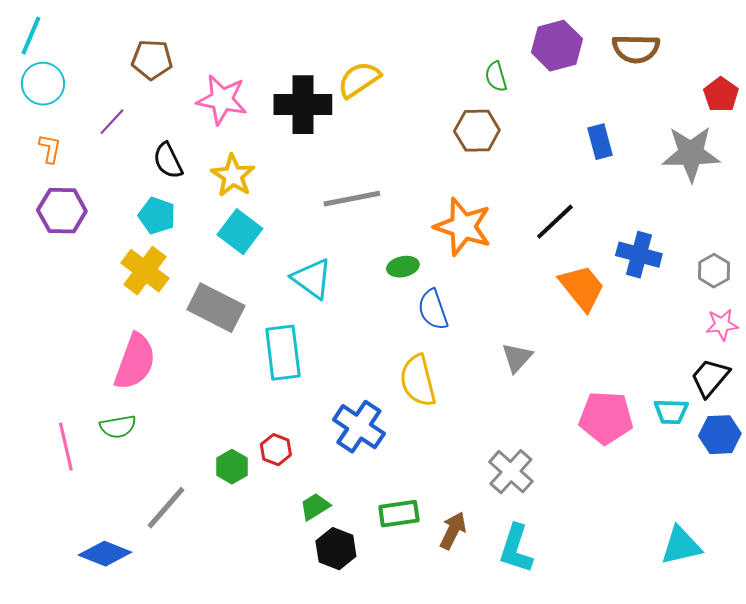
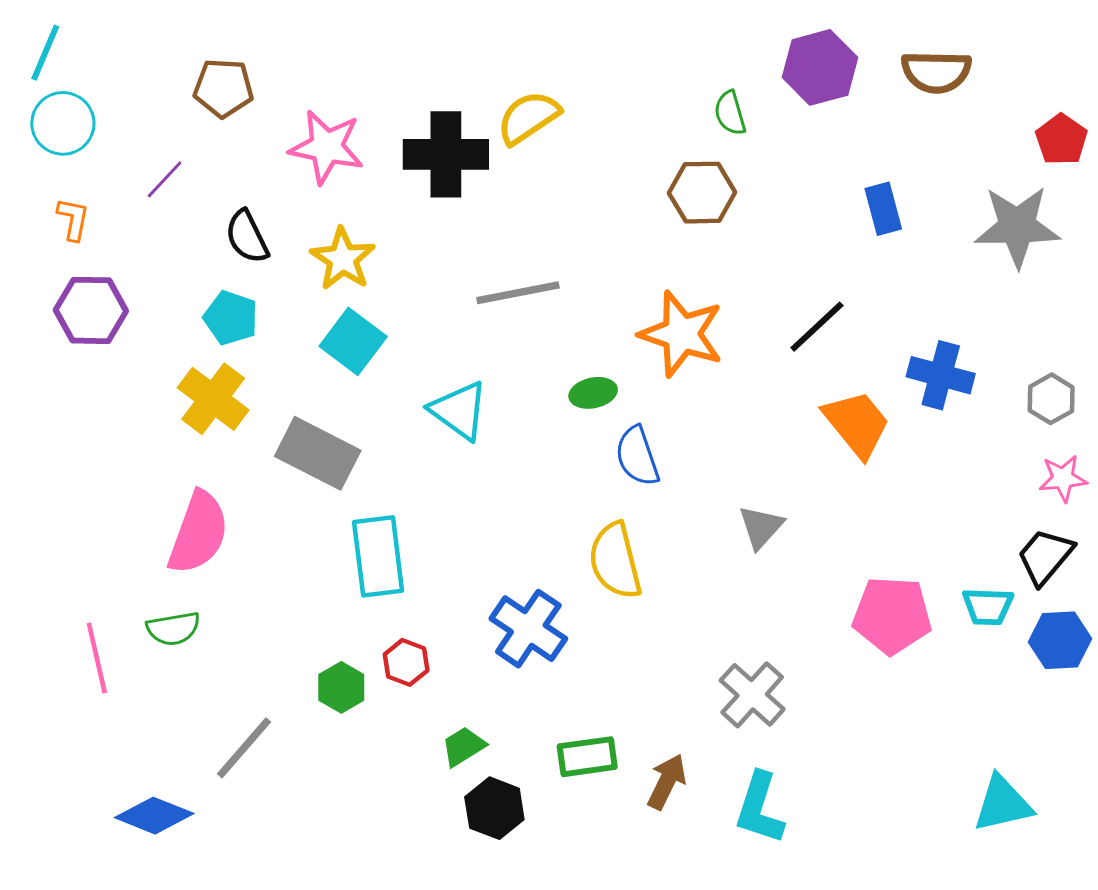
cyan rectangle: (283, 353) -> (378, 556), moved

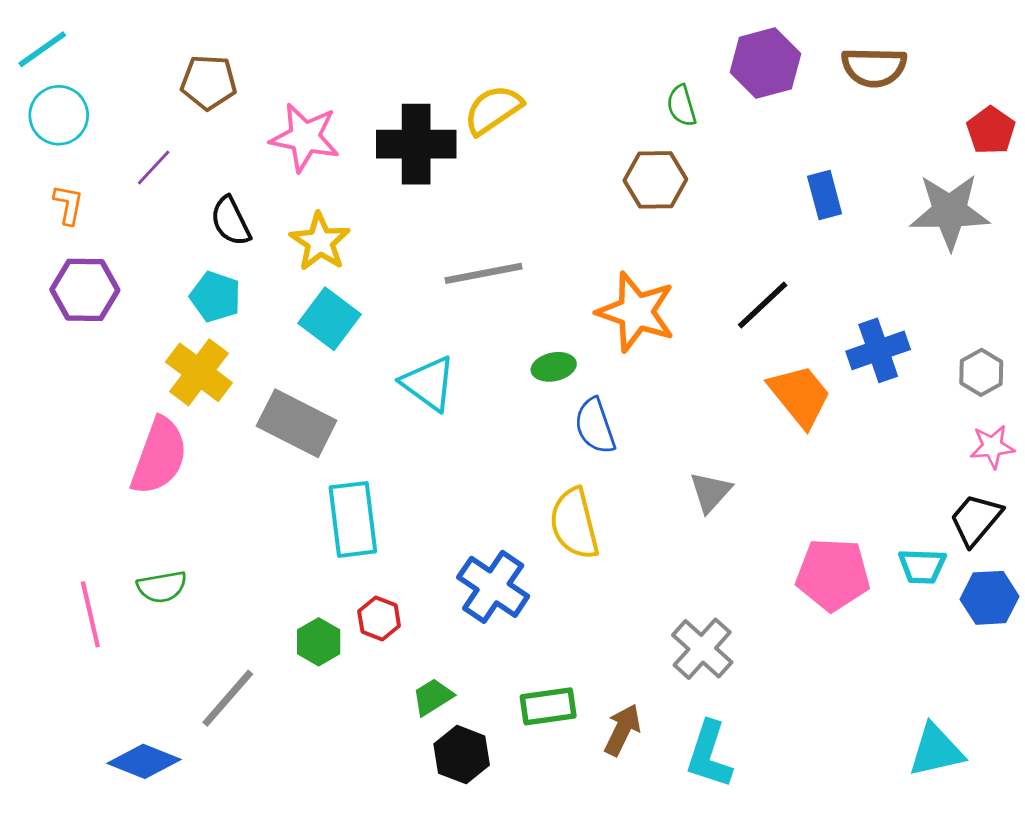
cyan line: (45, 53) -> (42, 49), turned 32
blue cross: (941, 375) -> (878, 350), turned -34
pink semicircle: (198, 533) -> (159, 456), moved

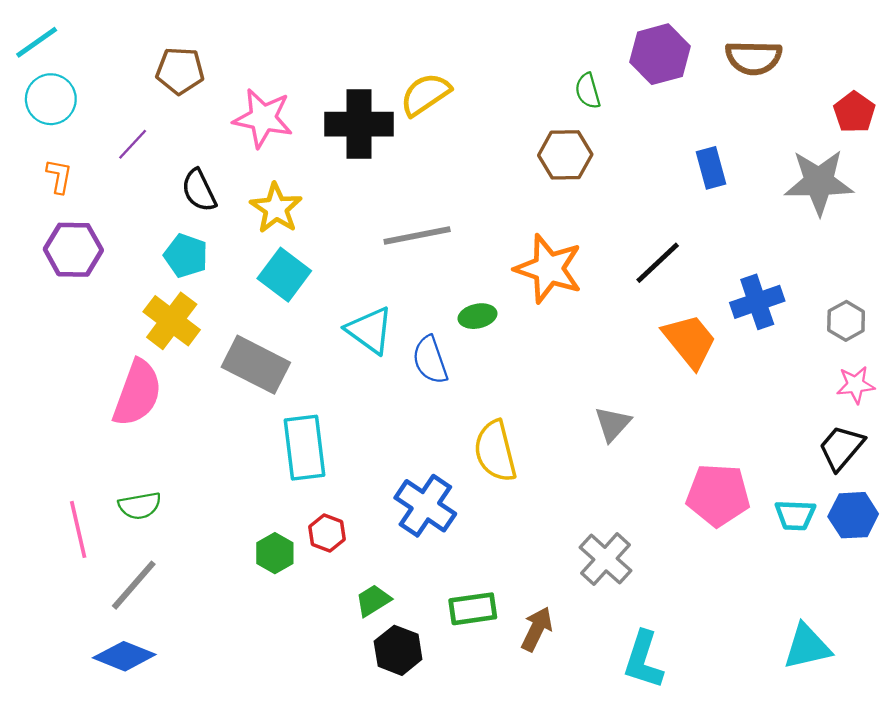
blue semicircle: (595, 426) -> (430, 360), moved
cyan trapezoid: (922, 566) -> (795, 515), moved
gray line: (228, 698) -> (134, 585), moved
cyan L-shape: (709, 755) -> (643, 660), moved

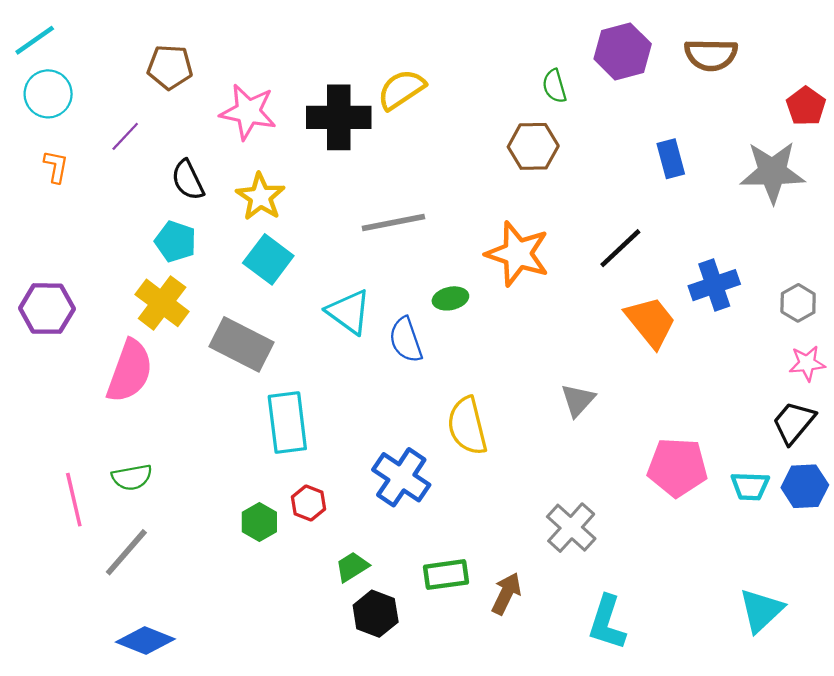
purple hexagon: (73, 250) -> (47, 309), moved
cyan triangle: (807, 647) -> (761, 610), turned -30
blue diamond: (124, 656) -> (145, 640), moved

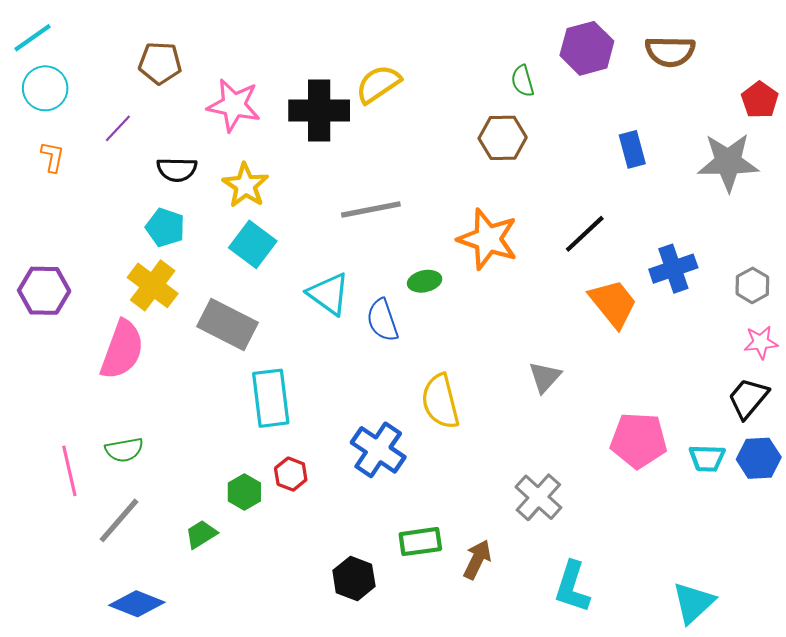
black semicircle: (188, 180) -> (177, 169), turned -63
green trapezoid: (352, 567) -> (201, 534), moved
cyan triangle: (761, 610) -> (693, 603), moved

